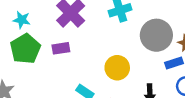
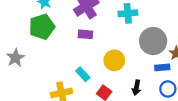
purple rectangle: (61, 48) -> (85, 34), moved

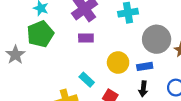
gray star: (15, 58) -> (15, 55), moved
blue rectangle: (162, 67) -> (145, 66), moved

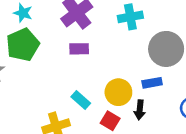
yellow circle: (118, 63) -> (118, 92), moved
black arrow: (143, 89) -> (140, 110), moved

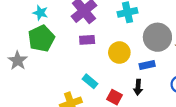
yellow circle: (118, 92) -> (119, 53), moved

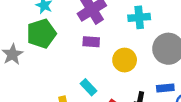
blue rectangle: (147, 65) -> (165, 88), moved

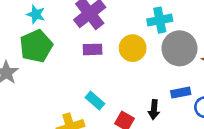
cyan cross: (139, 17) -> (160, 20), moved
yellow circle: (125, 60) -> (133, 48), moved

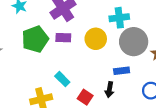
green pentagon: (36, 46) -> (35, 39), moved
blue rectangle: (181, 93) -> (122, 71), moved

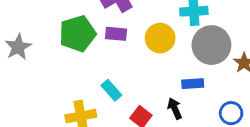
black arrow: (109, 90) -> (175, 108), turned 144

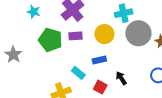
green pentagon: (77, 34) -> (50, 40), turned -30
blue rectangle: (193, 84) -> (99, 60), moved

